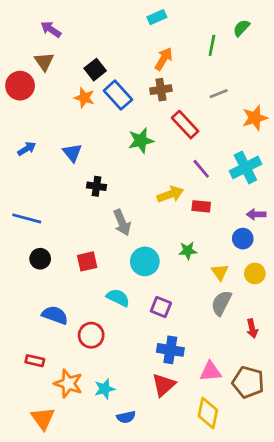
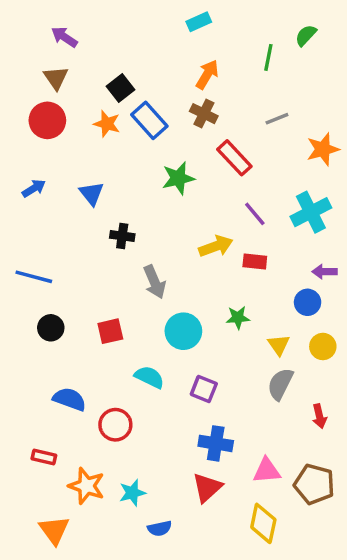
red circle: (20, 86) -> (47, 120), moved
brown cross: (161, 90) -> (204, 114), turned 35

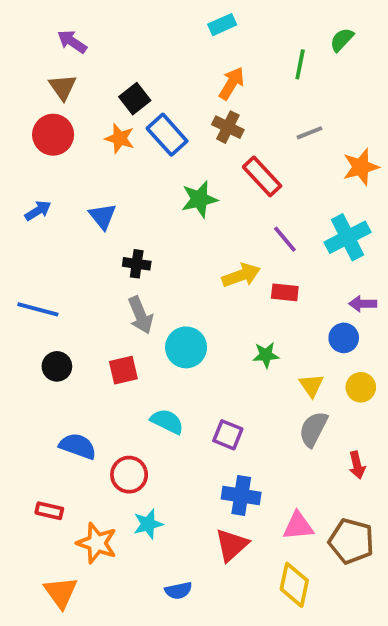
gray arrow: (154, 282) -> (140, 315), moved
cyan circle: (183, 331) -> (186, 347), moved
cyan star: (132, 493) -> (148, 524), moved

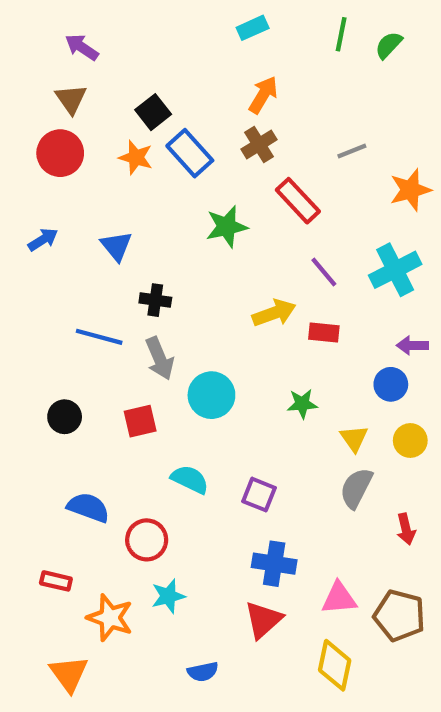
green line: (300, 64) -> (341, 34), moved
brown cross: (228, 127) -> (259, 144), turned 32
blue line: (38, 309) -> (99, 337), moved

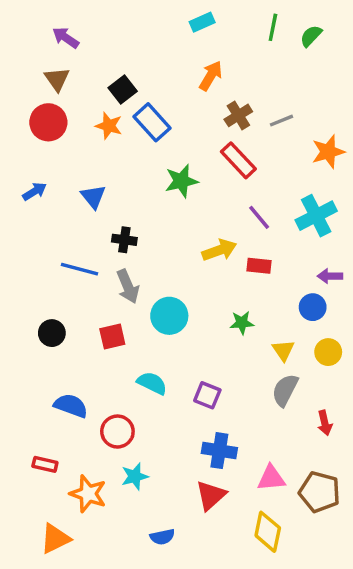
brown cross: (259, 144) -> (238, 115), moved
orange triangle: (69, 674) -> (55, 539), turned 40

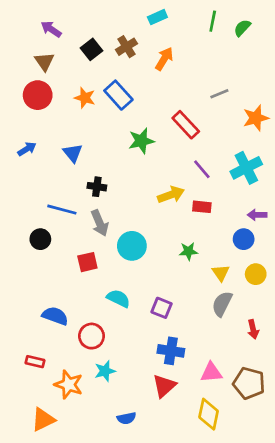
black square: (123, 90) -> (91, 49), moved
brown cross: (238, 115) -> (126, 47), moved
black circle: (52, 333) -> (40, 239), moved

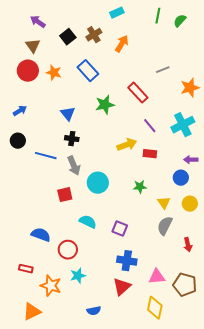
orange star: (85, 98) -> (54, 73), moved
blue triangle: (73, 153) -> (68, 114), moved
black circle: (40, 239) -> (18, 141), moved

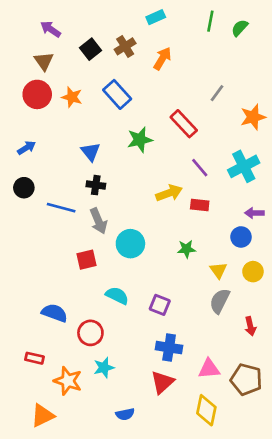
gray line: (163, 70) -> (217, 93), turned -32

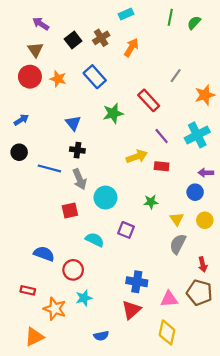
purple square: (160, 305) -> (126, 230), moved
brown pentagon: (246, 380) -> (199, 293), moved

